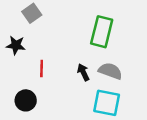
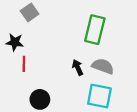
red line: (42, 69) -> (24, 64), moved
black circle: (26, 100) -> (40, 99), moved

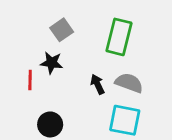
gray square: (30, 12) -> (62, 30), moved
black star: (15, 42) -> (52, 63), moved

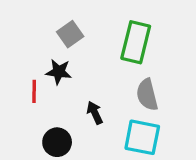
gray semicircle: (129, 83) -> (147, 95), turned -124
black arrow: (97, 84) -> (95, 113), moved

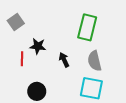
gray square: (70, 34) -> (16, 22), moved
black arrow: (95, 113) -> (64, 60), moved

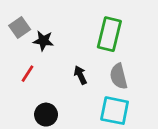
black star: (38, 46) -> (43, 41), moved
red line: (22, 59) -> (28, 74), turned 32

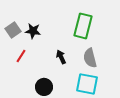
gray square: (20, 28) -> (13, 30), moved
black circle: (46, 115) -> (44, 87), moved

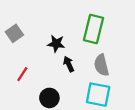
black star: (33, 31) -> (56, 44), moved
red line: (21, 56) -> (22, 74), moved

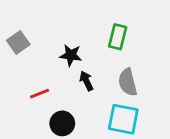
green rectangle: (94, 29) -> (118, 37), size x0.7
red line: (22, 74) -> (40, 94), moved, turned 35

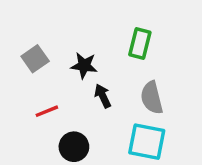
gray square: (18, 42) -> (35, 59), moved

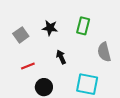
black star: (84, 66) -> (50, 28), moved
gray semicircle: (152, 98) -> (104, 52), moved

